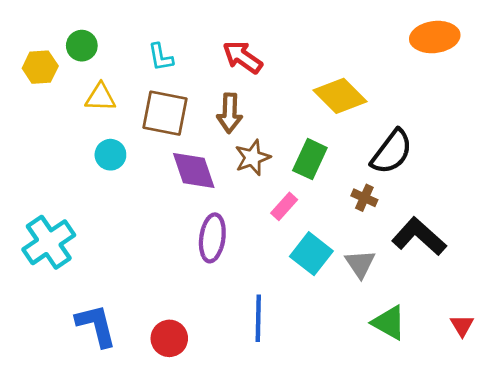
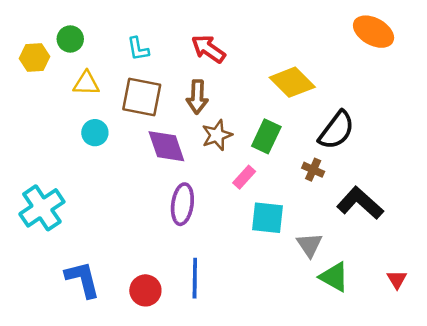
orange ellipse: (435, 37) -> (374, 32), turned 36
cyan square: (311, 254) -> (267, 218), turned -32
gray triangle: (360, 264) -> (309, 245), moved
blue line: (258, 318) -> (195, 278), moved

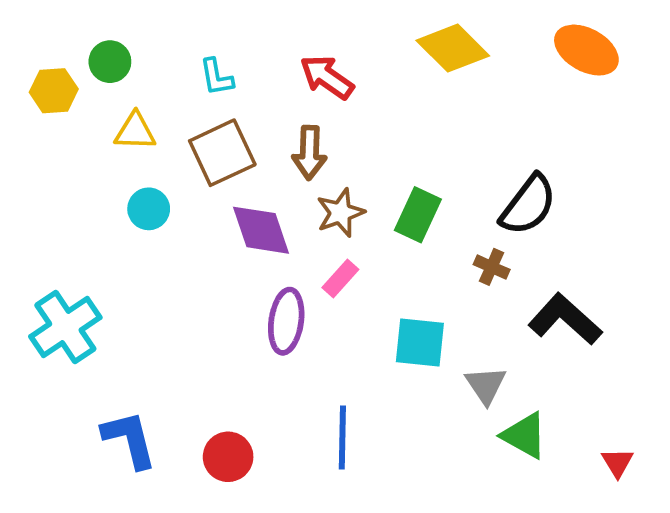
yellow diamond: (292, 82) -> (453, 48), moved
brown square: (142, 97) -> (222, 153), turned -36
pink rectangle: (244, 177) -> (340, 279), moved
blue line: (195, 278) -> (342, 437), moved
red triangle: (397, 279) -> (617, 463), moved

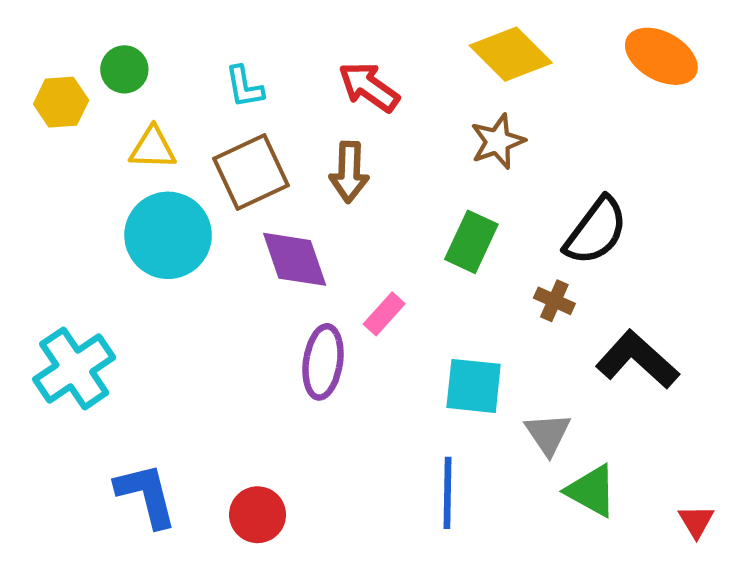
cyan circle: (149, 209) -> (168, 235), size x1.8
brown star: (340, 213) -> (498, 141), moved
blue line: (342, 437) -> (447, 493), moved

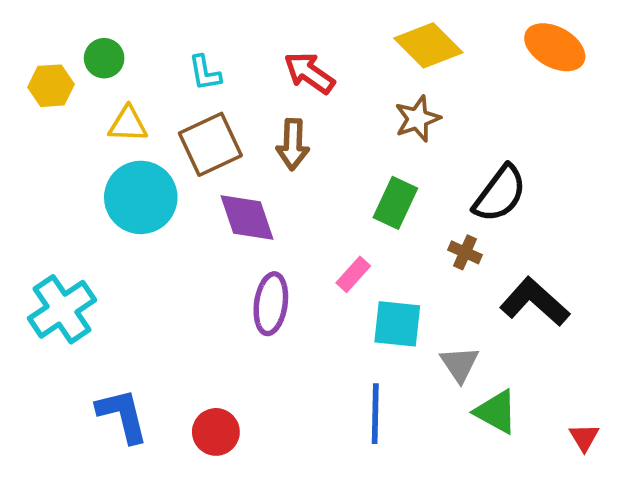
pink rectangle: (384, 314) -> (353, 274), moved

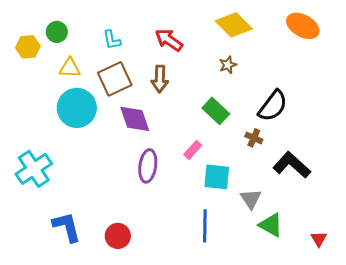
brown star: (417, 119) -> (228, 65), size x0.7
green rectangle: (395, 203) -> (216, 111), turned -72

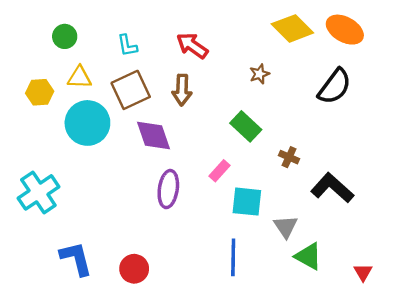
yellow diamond: (234, 25) -> (292, 28), moved
yellow hexagon: (28, 47) -> (40, 92), moved
black semicircle: (273, 106) -> (335, 87), moved

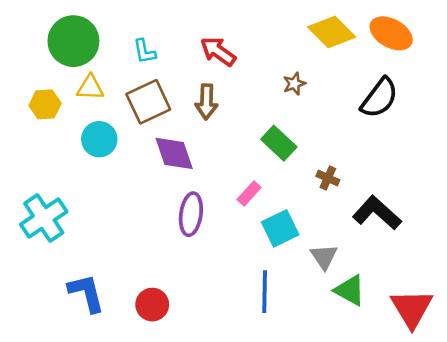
green circle: (65, 36) -> (73, 41), size x1.8
cyan circle: (87, 123) -> (99, 139), size x0.7
cyan square: (247, 202) -> (280, 228), turned -32
red triangle: (363, 272) -> (412, 308), size x2.0

